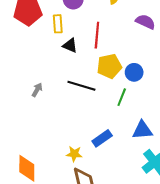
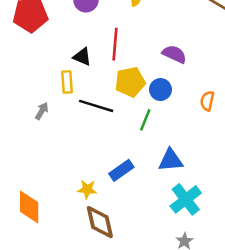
purple semicircle: (145, 22) -> (174, 54), moved
yellow rectangle: (58, 24) -> (67, 82), moved

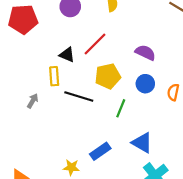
red line: (115, 44) -> (95, 44), turned 40
blue circle: (160, 90) -> (145, 84), moved
blue triangle: (171, 160) -> (142, 143), turned 35

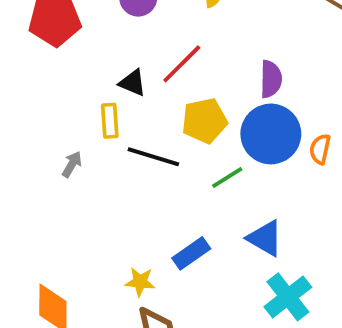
purple semicircle: (145, 53) -> (271, 79), turned 66
blue circle: (145, 84) -> (271, 134), size x1.8
green line: (121, 108) -> (227, 178), turned 36

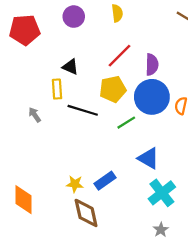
red line: (182, 64) -> (119, 56), moved
gray arrow: (72, 164) -> (35, 115), turned -64
blue rectangle: (191, 253) -> (105, 181), moved

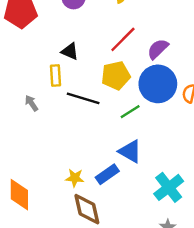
purple semicircle: (152, 65) -> (158, 49), turned -135
blue triangle: (149, 158) -> (130, 151), moved

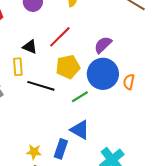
red line: (123, 39) -> (60, 37), moved
blue rectangle: (107, 174) -> (61, 149), turned -36

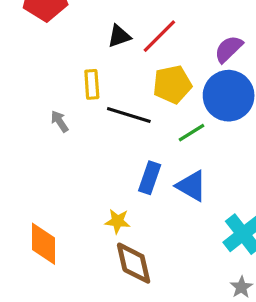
black triangle: (30, 47) -> (119, 36), moved, turned -42
blue rectangle: (61, 149) -> (150, 178), moved

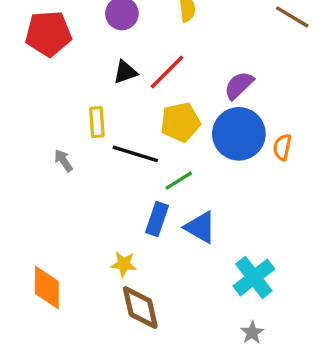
green line: (192, 133) -> (179, 181), moved

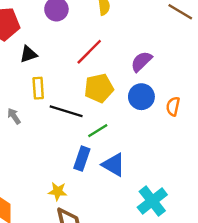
black triangle: (125, 72) -> (29, 54), moved
blue circle: (239, 134) -> (141, 97), size x0.7

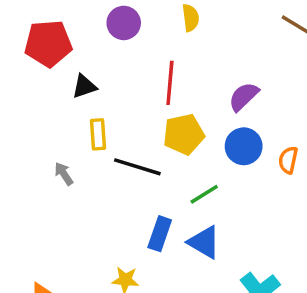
red line: (89, 52) -> (170, 83), turned -40
green line: (98, 131) -> (204, 194), moved

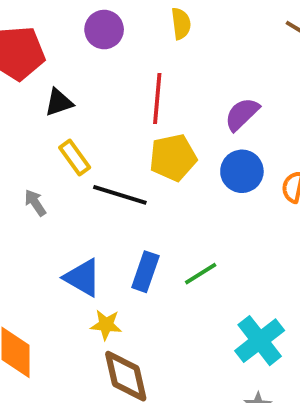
yellow rectangle: (98, 134) -> (75, 157), turned -32
green line: (204, 194) -> (201, 274), moved
blue triangle: (204, 242) -> (82, 278), moved

